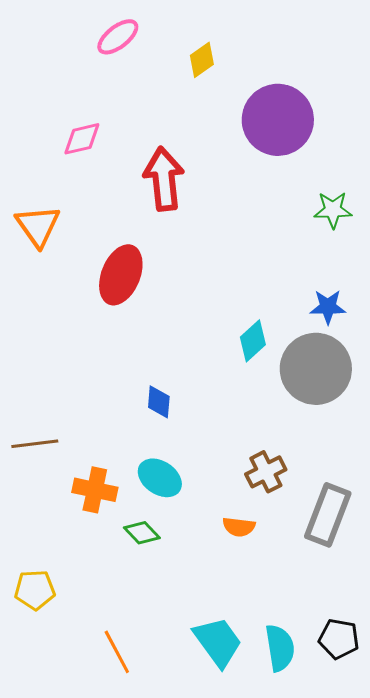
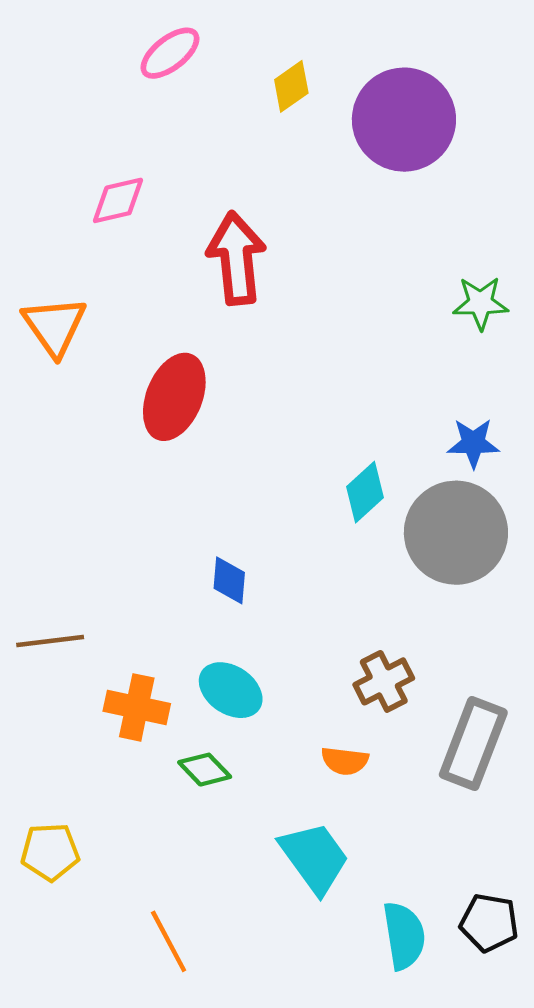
purple circle: (278, 120) -> (404, 120), moved
cyan trapezoid: (218, 642) -> (314, 858), moved

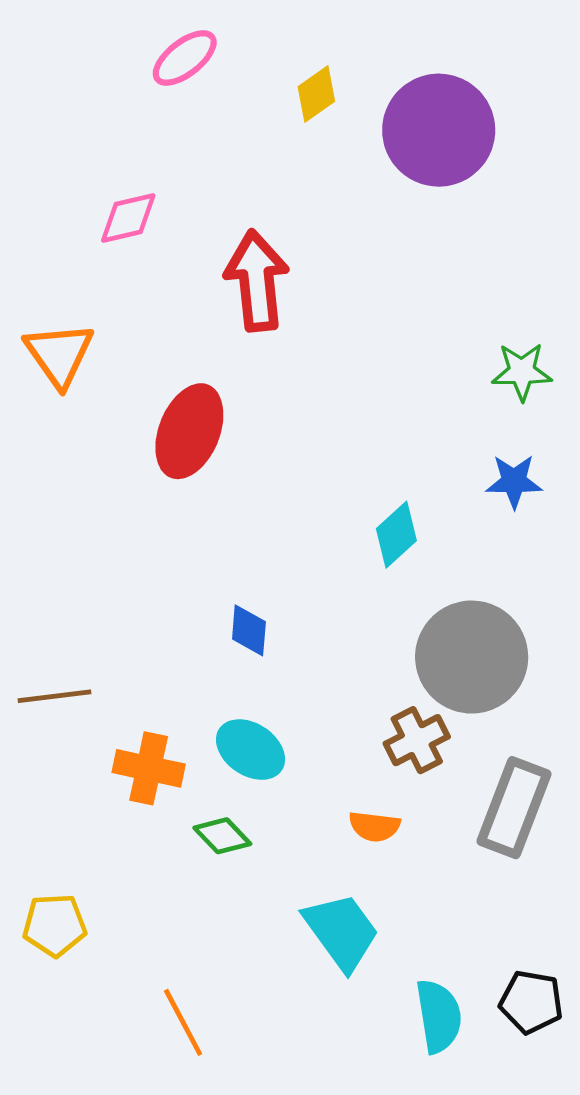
green star: (481, 303) -> (522, 372), moved
gray circle: (456, 533) -> (472, 657), moved

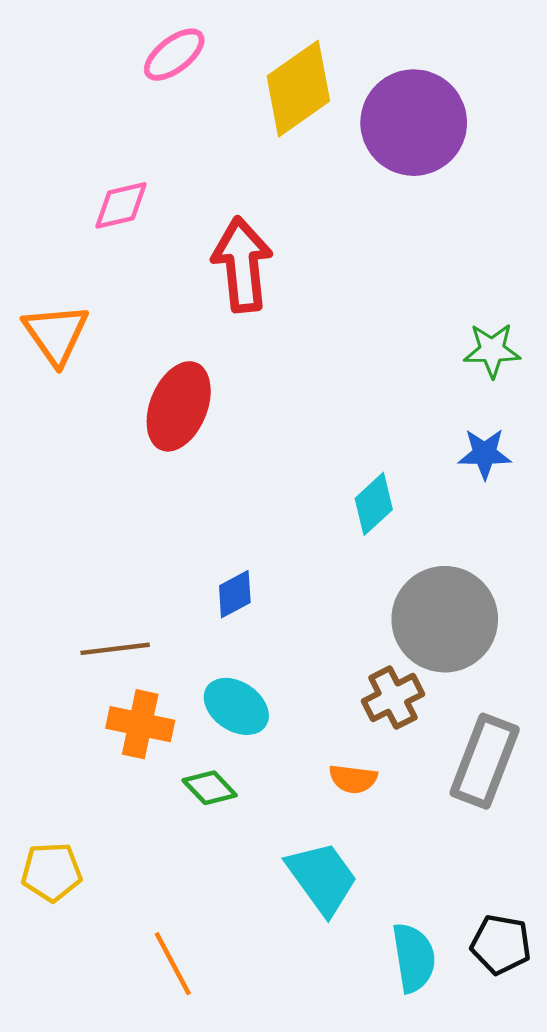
yellow diamond: (316, 94) -> (298, 89), size x1.8
blue diamond: (249, 630) -> (235, 594), turned 57
brown line: (55, 696) -> (115, 649), moved

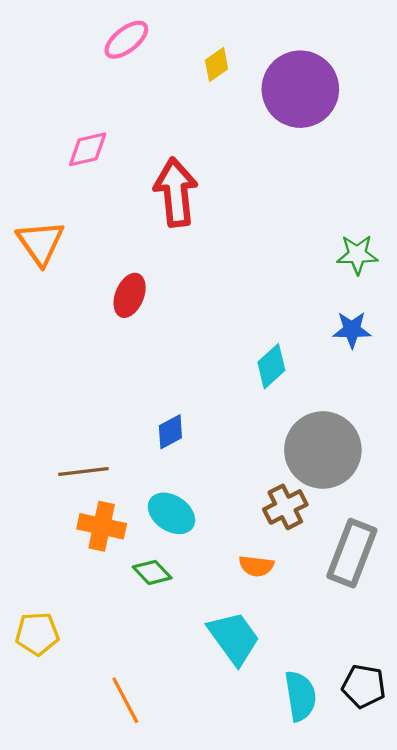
yellow diamond: (298, 89) -> (217, 64), size x0.5
red ellipse: (179, 406) -> (130, 295), size x0.7

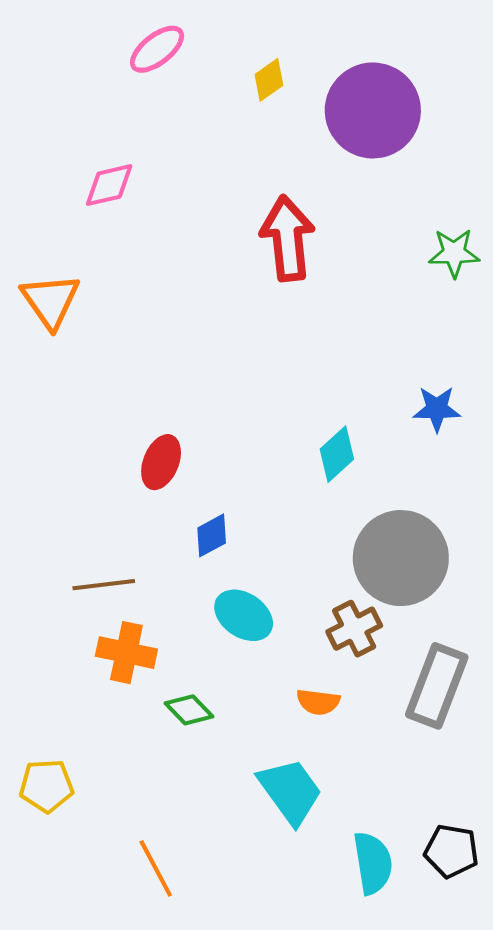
red arrow: (176, 192) -> (288, 238), moved
green star: (357, 255) -> (454, 253), moved
red ellipse: (130, 295) -> (161, 462), moved
cyan ellipse: (171, 513) -> (244, 615), moved

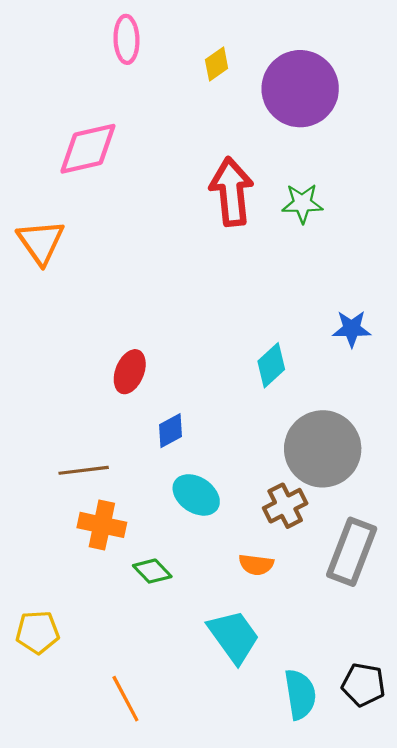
pink ellipse: (157, 49) -> (126, 39), turned -54
pink diamond: (109, 185) -> (88, 149), size x1.5
green star: (454, 253) -> (302, 203), moved

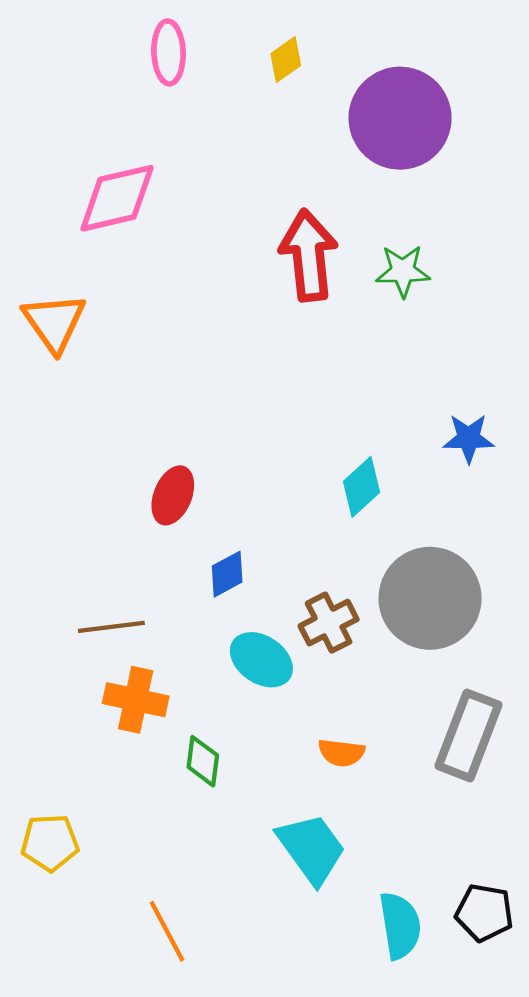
yellow diamond: (217, 64) -> (286, 60), moved
brown cross: (285, 506) -> (329, 623), moved
green diamond: (152, 571) -> (203, 761), turned 51

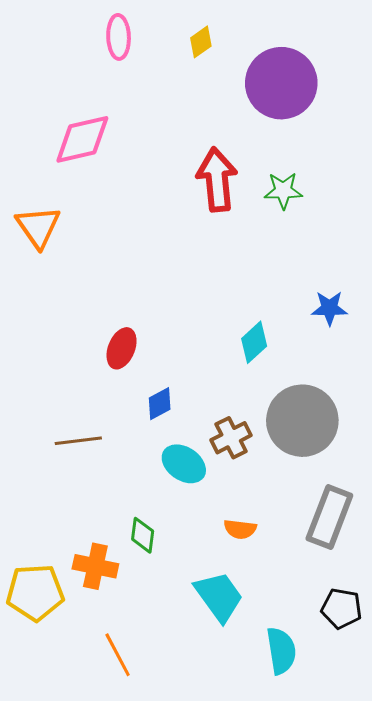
orange cross: (136, 700) -> (95, 566), moved
yellow pentagon: (50, 843) -> (35, 592), size x1.4
black pentagon: (484, 913) -> (342, 608), moved

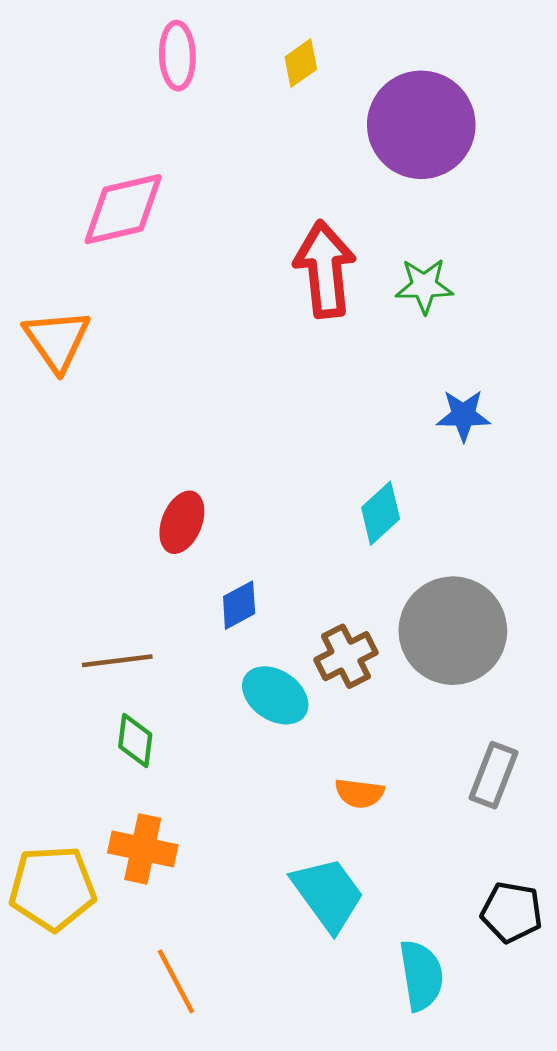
blue star: (329, 308) -> (463, 415), moved
gray rectangle: (329, 517) -> (494, 775), size x0.7
green diamond: (143, 535) -> (135, 741), moved

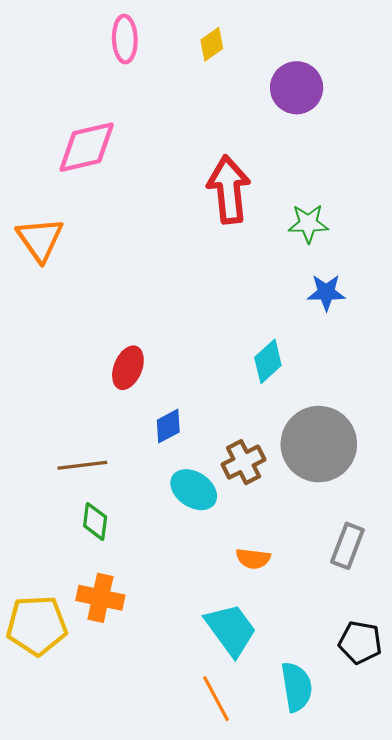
purple circle: (421, 125) -> (297, 88), size x0.7
green star: (424, 286) -> (308, 223), moved
orange line: (176, 981) -> (216, 699), moved

